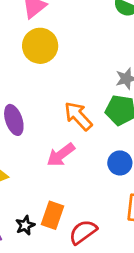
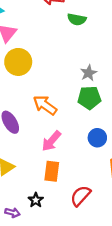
orange arrow: (78, 116) -> (45, 105), moved
orange rectangle: (52, 215) -> (52, 171), moved

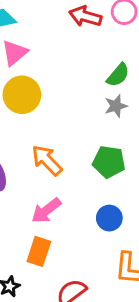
green semicircle: (77, 19) -> (118, 75), moved, turned -72
gray star: (89, 73) -> (116, 106), moved

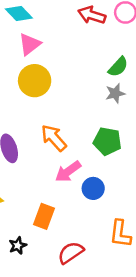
pink arrow: (46, 211) -> (68, 172), moved
blue circle: (109, 218) -> (93, 188), moved

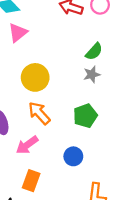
yellow circle: (35, 81) -> (35, 77), moved
green pentagon: (107, 141) -> (85, 116), turned -30
pink arrow: (68, 172) -> (27, 145), moved

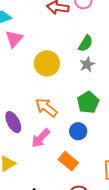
yellow circle: (35, 77) -> (47, 63), moved
blue circle: (73, 156) -> (78, 131), moved
orange rectangle: (31, 181) -> (68, 161), moved, turned -60

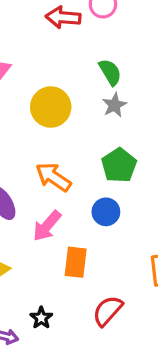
green semicircle: (86, 43) -> (110, 72), turned -60
orange rectangle: (68, 161) -> (76, 262), moved, turned 60

